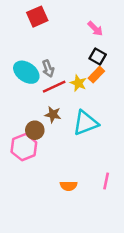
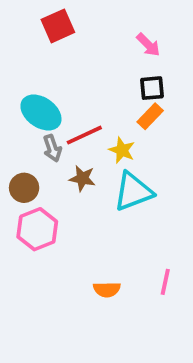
black square: (98, 56) -> (152, 88), turned -35
gray arrow: (48, 69) -> (52, 148), moved
yellow star: (78, 83) -> (122, 150), moved
brown circle: (35, 130) -> (24, 188), moved

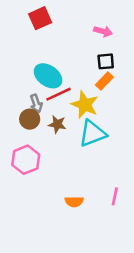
pink arrow: (148, 45) -> (103, 31), turned -30
cyan ellipse: (41, 113) -> (48, 76), moved
yellow star: (122, 150) -> (85, 105), size x1.5
brown circle: (24, 188) -> (30, 119), moved

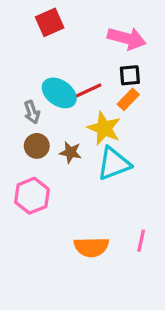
pink arrow: (103, 31) -> (127, 38), size x1.6
red line: (58, 94) -> (87, 91), moved
gray arrow: (36, 103) -> (32, 112), moved
orange semicircle: (74, 202) -> (91, 247), size x1.5

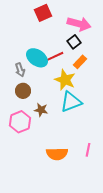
red square: (50, 22) -> (43, 13), moved
black square: (130, 75) -> (74, 42), moved, turned -32
brown star: (70, 152) -> (41, 110), moved

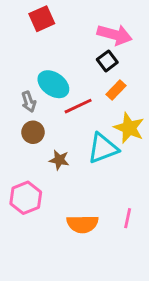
red square: (43, 13) -> (42, 19), moved
red line: (54, 57) -> (78, 106), moved
yellow star: (65, 80) -> (129, 128), moved
pink hexagon: (20, 122) -> (26, 198), moved

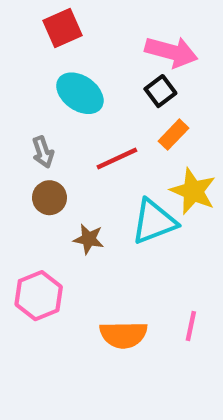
cyan ellipse: (53, 84) -> (80, 93), moved

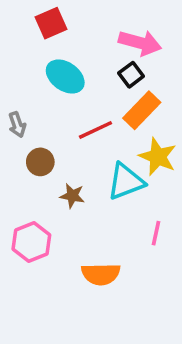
orange rectangle: (174, 135) -> (142, 110), size x1.5
gray arrow: (43, 152) -> (17, 125), moved
pink line: (191, 326) -> (156, 233), moved

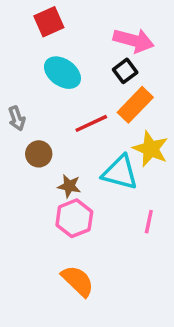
cyan triangle: (126, 182) -> (120, 173), turned 36
pink hexagon: (31, 242) -> (74, 218), moved
orange semicircle: (101, 274) -> (78, 281), moved, turned -135

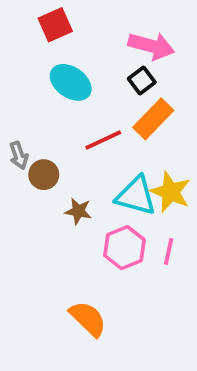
gray arrow: (17, 118) -> (19, 155), moved
yellow star: (151, 149) -> (171, 192), moved
pink hexagon: (74, 218) -> (124, 248), moved

